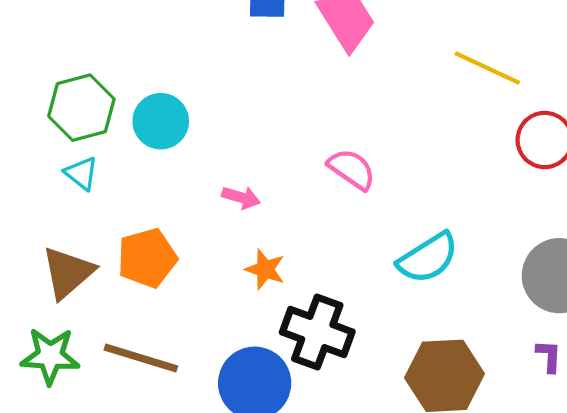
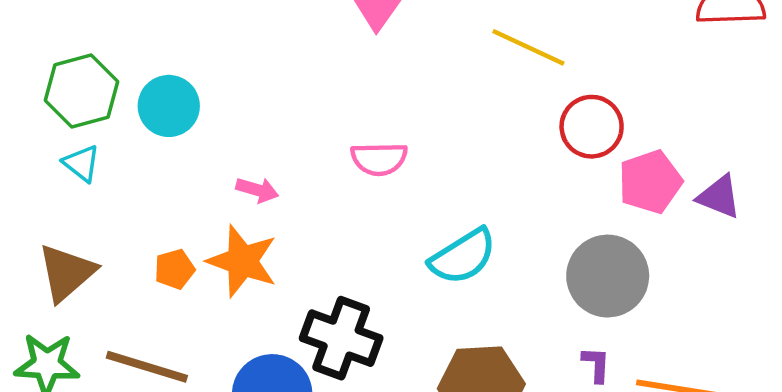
pink semicircle: (352, 169) -> (379, 159), turned 144
orange pentagon: (147, 258) -> (175, 269), moved, size x0.6
orange star: (265, 269) -> (242, 261), moved, size x1.6

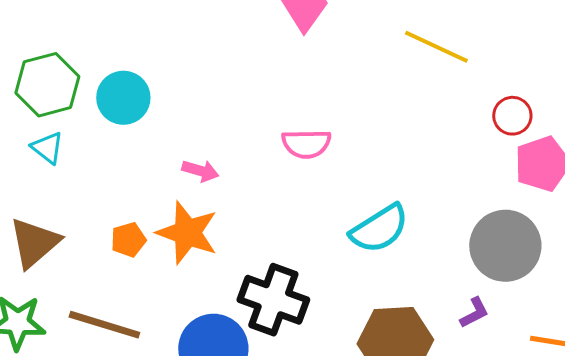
red circle: (592, 127) -> (512, 116), moved, size x0.7
purple L-shape: (596, 365) -> (474, 313), moved, turned 60

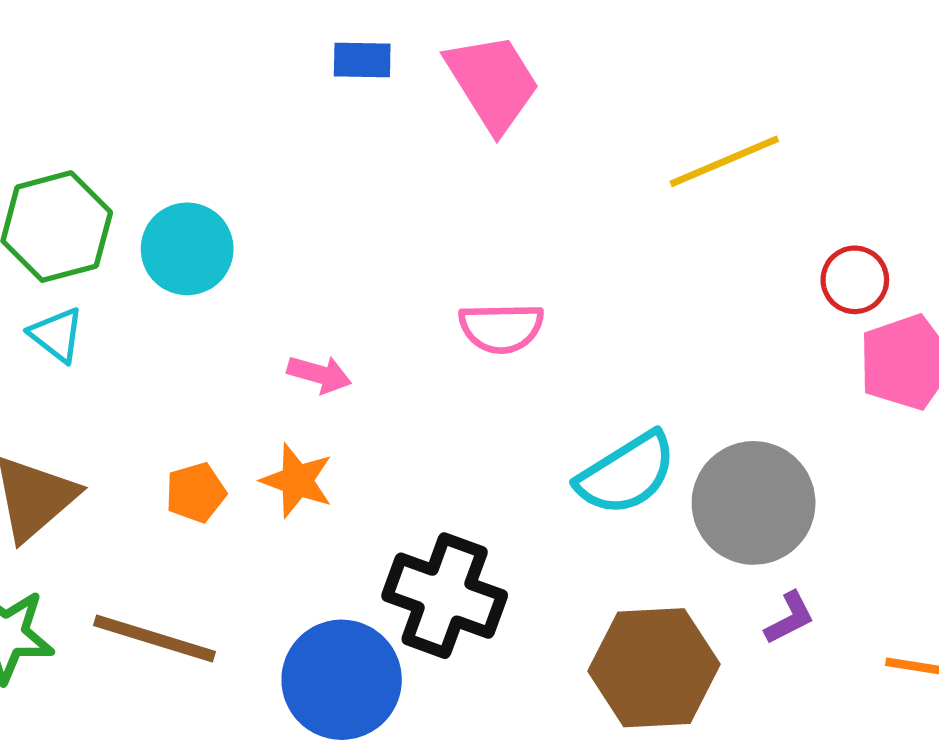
yellow line: (436, 47) -> (724, 161), turned -48
orange star: (187, 233) -> (297, 481), size x0.7
gray circle: (505, 246) -> (754, 503), moved

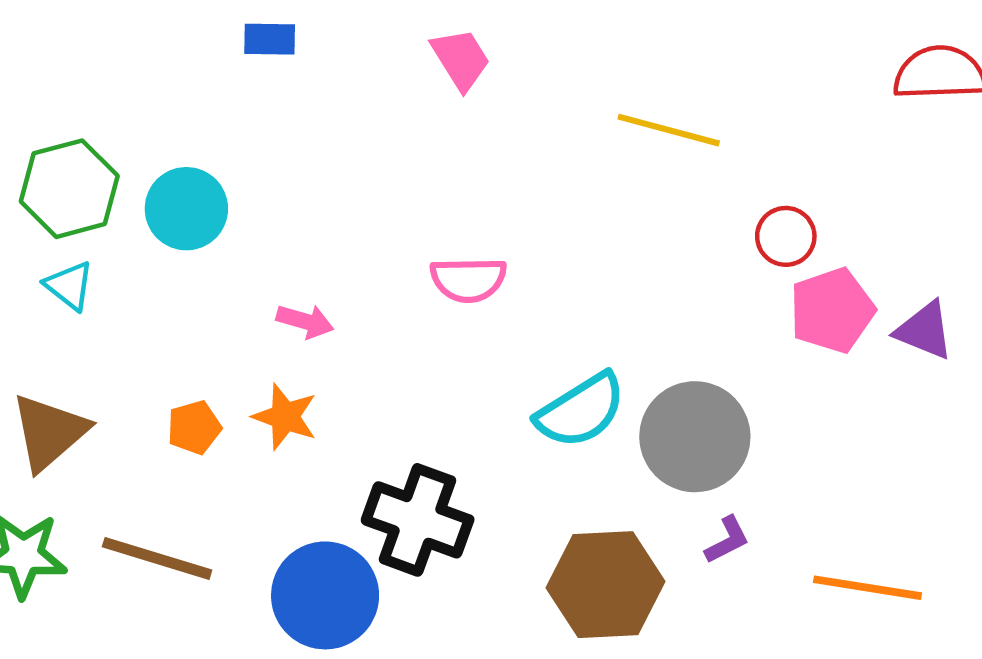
blue rectangle: (362, 60) -> (270, 39), moved
pink trapezoid: (493, 82) -> (461, 59), size x0.7
yellow line: (724, 161) -> (669, 130), turned 38

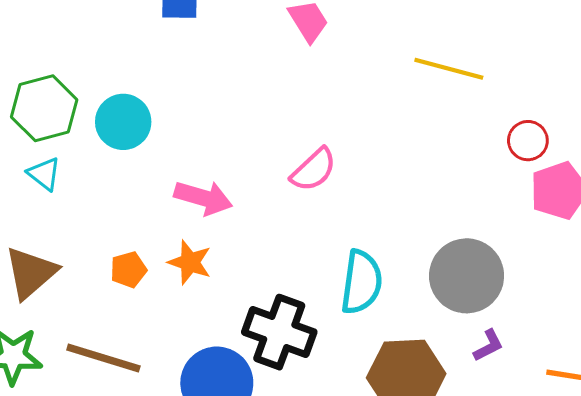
pink semicircle: (468, 280) -> (314, 170), turned -42
pink arrow: (305, 321) -> (203, 198), size x1.5
cyan semicircle: (581, 411) -> (361, 282), moved, turned -50

